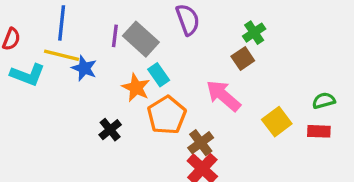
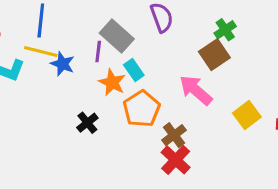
purple line: (115, 36) -> (98, 51), moved
brown square: (243, 58) -> (214, 55), size x1.4

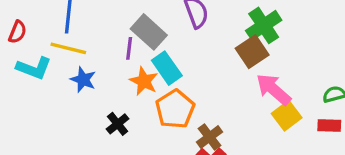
green cross: (225, 30) -> (264, 25), size x1.5
blue star: (63, 64) -> (83, 80), moved
cyan rectangle: (134, 70) -> (167, 68), size x1.4
pink arrow: (196, 90) -> (273, 89), moved

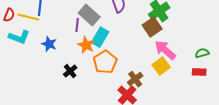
yellow line: (68, 48) -> (28, 17), moved
cyan rectangle: (167, 68) -> (100, 37), turned 66
yellow square: (287, 116) -> (161, 66), moved
brown cross: (209, 137) -> (135, 79), moved

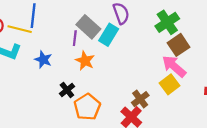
brown square: (152, 27) -> (179, 45), moved
cyan rectangle: (100, 37) -> (109, 35), moved
orange pentagon: (105, 62) -> (87, 107), moved

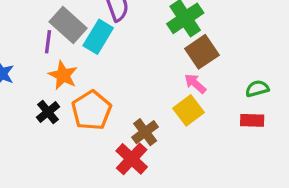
pink arrow: (174, 66) -> (195, 84), size x0.6
black cross: (67, 90) -> (48, 112), moved
orange pentagon: (87, 107) -> (92, 110), moved

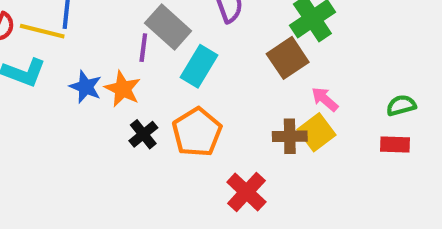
cyan rectangle: (98, 37) -> (199, 66), moved
brown square: (202, 52) -> (288, 58), moved
orange star: (63, 75) -> (123, 89), moved
brown cross: (145, 132) -> (290, 136), moved, turned 36

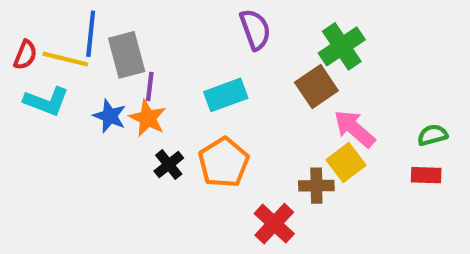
gray rectangle: (168, 27) -> (127, 55), moved, turned 33
purple line: (143, 48) -> (150, 86), moved
cyan rectangle: (199, 66) -> (226, 95), turned 39
pink arrow: (325, 99) -> (354, 129), size x1.5
brown cross: (290, 136) -> (316, 186), moved

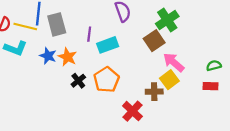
purple line: (150, 86) -> (89, 34), moved

